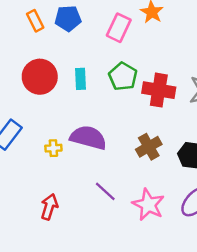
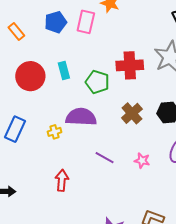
blue pentagon: (68, 18) -> (56, 22), moved
green pentagon: (123, 76) -> (97, 82), moved
pink star: (148, 205) -> (142, 161), size x0.6

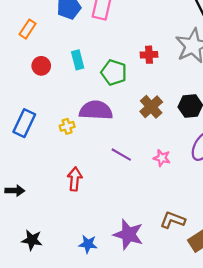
orange rectangle: (16, 31) -> (28, 29), moved, turned 72
red cross: (130, 65) -> (149, 55), size x0.6
red circle: (30, 76) -> (41, 66), size x0.6

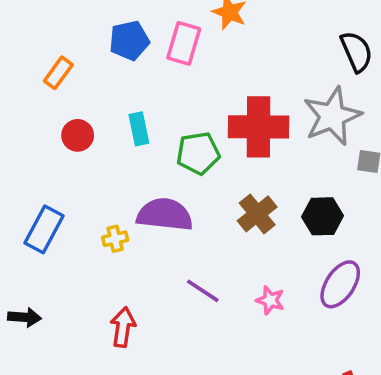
red cross: (149, 55) -> (258, 127), size x2.0
green pentagon: (114, 72) -> (198, 153), turned -30
black arrow: (15, 191) -> (25, 317), moved

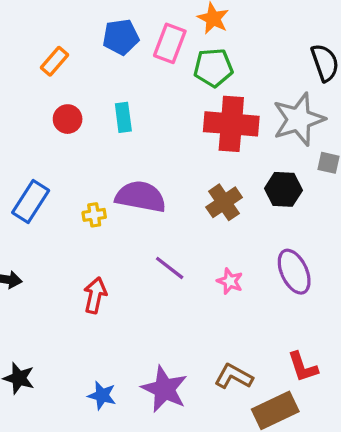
green pentagon: (198, 153) -> (213, 68), moved
black hexagon: (322, 216) -> (283, 189), moved
purple ellipse: (340, 284) -> (294, 272), turned -63

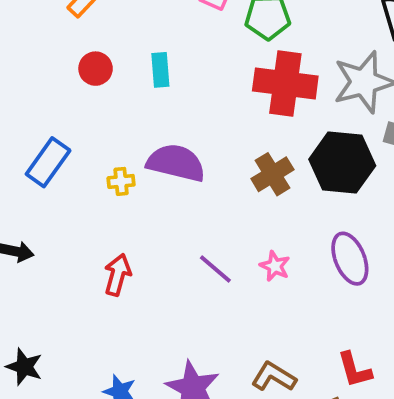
black hexagon: (283, 189) -> (342, 163), size x1.5
purple line: (170, 268) -> (215, 269), moved

